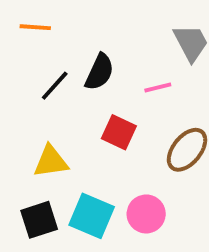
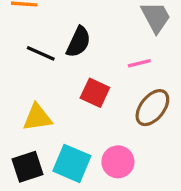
black line: (55, 86) -> (41, 53), turned 72
pink line: (158, 88) -> (139, 63), moved

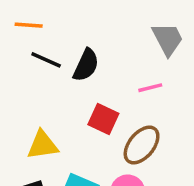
black line: (41, 53) -> (46, 60), moved
brown ellipse: (152, 108) -> (142, 145), moved

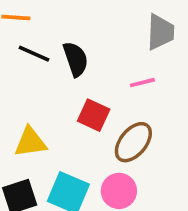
gray trapezoid: (168, 39) -> (160, 32), turned 30
black semicircle: (86, 65) -> (76, 59), turned -44

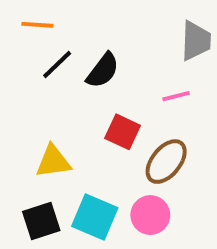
black line: (34, 54) -> (57, 64), turned -68
black semicircle: (76, 59) -> (103, 70), turned 56

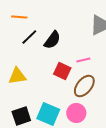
pink line: (176, 96) -> (83, 60), moved
yellow triangle: (53, 162) -> (17, 76), moved

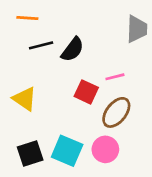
black line: (29, 37) -> (41, 45), turned 30
yellow triangle: (17, 76) -> (25, 99), turned 42

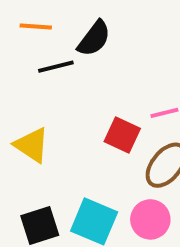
black semicircle: (73, 49) -> (94, 38), moved

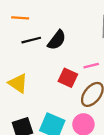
black semicircle: (94, 38) -> (57, 40), moved

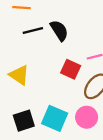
black semicircle: (57, 40) -> (59, 30), turned -70

